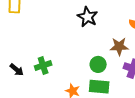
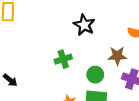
green cross: (43, 65) -> (63, 59), moved

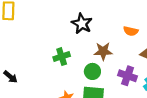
brown star: (117, 56) -> (103, 51), moved

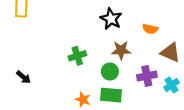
black star: (82, 24) -> (111, 19), moved
purple cross: (128, 76) -> (147, 76), turned -30

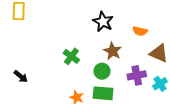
brown star: (121, 50) -> (113, 51), turned 30
green cross: (77, 56) -> (71, 56), turned -35

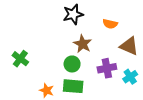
black star: (103, 22) -> (73, 14), turned 30
green cross: (71, 56) -> (20, 59), moved

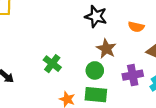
black star: (73, 14) -> (96, 16), turned 30
green cross: (20, 59) -> (52, 64), moved

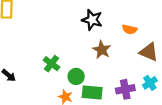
green circle: (95, 70) -> (76, 76), moved
purple cross: (133, 75) -> (125, 89), moved

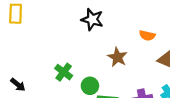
black star: (92, 20) -> (92, 19), moved

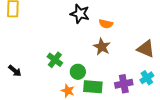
orange semicircle: (147, 35) -> (106, 24), moved

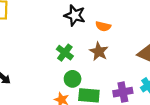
green cross: (55, 60) -> (65, 53), moved

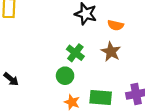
green circle: (73, 79) -> (65, 76), moved

